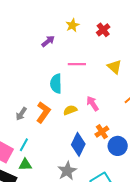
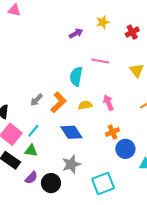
blue diamond: (78, 144) -> (71, 132), moved, turned -70

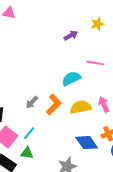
cyan semicircle: (76, 76) -> (71, 79), turned 54
yellow semicircle: (85, 105) -> (81, 107), size x1.5
blue diamond: (71, 132) -> (87, 143), moved

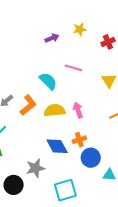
cyan semicircle: (71, 79) -> (48, 81), turned 66

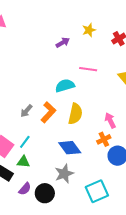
cyan semicircle: (48, 81) -> (65, 86), turned -54
yellow semicircle: (55, 110) -> (75, 114), turned 115
pink arrow: (78, 110) -> (110, 120), moved
blue diamond: (57, 146) -> (70, 148), moved

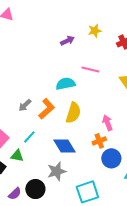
cyan line: (25, 142) -> (29, 137), moved
purple semicircle: (25, 189) -> (15, 194), moved

